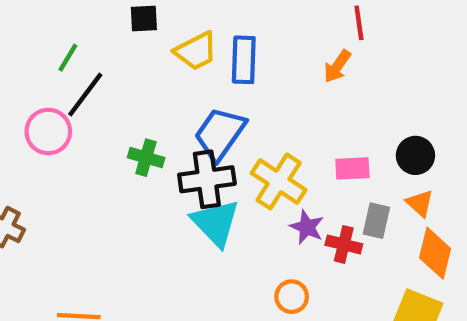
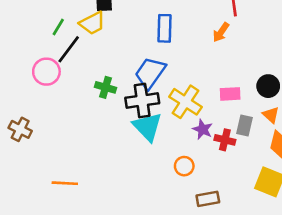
yellow trapezoid: (196, 51) -> (92, 23), moved
orange circle: (292, 297) -> (184, 166), moved

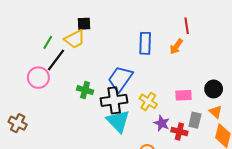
blue rectangle: (165, 28) -> (145, 43), moved
yellow cross: (186, 102) -> (148, 101), size x0.7

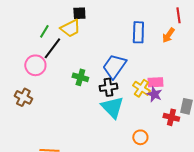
pink rectangle: (184, 95) -> (155, 82), moved
black cross: (114, 100) -> (108, 87), size x0.7
brown cross: (18, 123) -> (23, 97), moved
purple star: (162, 123) -> (154, 94), moved

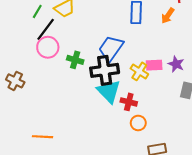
pink circle: (35, 65) -> (48, 47), moved
black cross: (108, 87) -> (105, 70), size x1.5
purple star: (154, 94) -> (176, 64), moved
red cross: (171, 117) -> (129, 102), moved

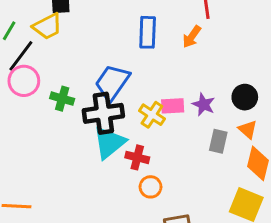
cyan triangle: (109, 91) -> (109, 143), turned 35

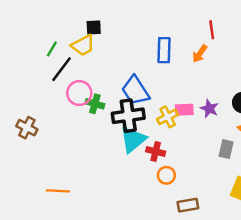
pink circle: (24, 81) -> (79, 93), moved
blue trapezoid: (112, 82) -> (135, 91), turned -68
yellow cross: (152, 115) -> (168, 117), turned 30
gray rectangle: (218, 141) -> (226, 149), moved

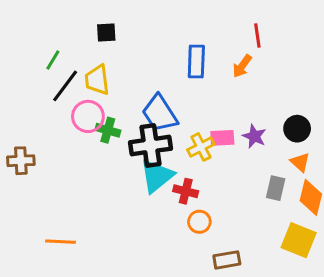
yellow trapezoid: (83, 45) -> (97, 80), moved, turned 110
brown cross: (27, 128) -> (21, 161), turned -30

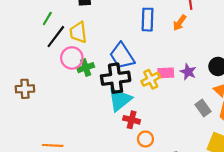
green cross: (108, 130) -> (86, 68), turned -35
gray rectangle: (276, 188) -> (203, 108), turned -49
red cross: (186, 191) -> (132, 120), moved
orange circle: (199, 222) -> (145, 139), moved

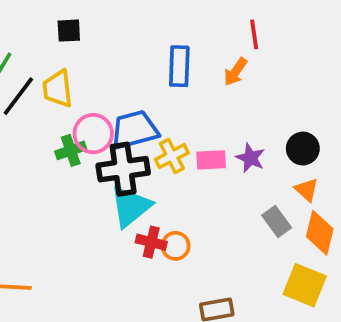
blue trapezoid: (122, 56) -> (134, 130), turned 108
pink circle: (72, 58) -> (93, 134), moved
yellow cross: (151, 79) -> (172, 156), moved
orange circle: (145, 139) -> (176, 246), moved

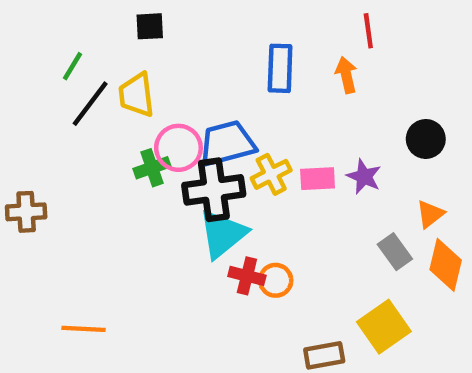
orange arrow: (235, 72) -> (346, 75), turned 132
black circle: (303, 149) -> (426, 139), moved
orange triangle: (307, 190) -> (430, 214), turned 40
yellow square: (305, 285) -> (384, 327), moved, turned 33

